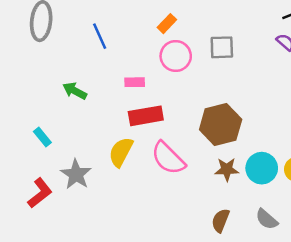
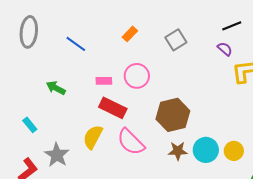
blue line: (100, 36) -> (76, 44), turned -30
gray square: (222, 47) -> (176, 40), moved, turned -30
pink circle: (176, 56) -> (137, 76), moved
red rectangle: (146, 116) -> (113, 108), turned 36

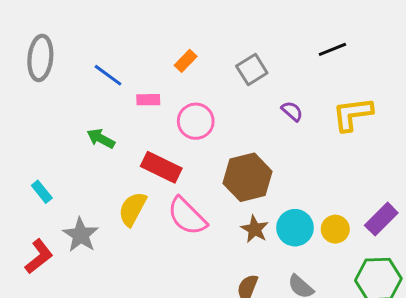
purple semicircle: (225, 49) -> (292, 111), moved
pink rectangle: (104, 81) -> (148, 100), moved
green arrow: (56, 88) -> (101, 138), moved
brown star: (178, 151) -> (255, 229), turned 30

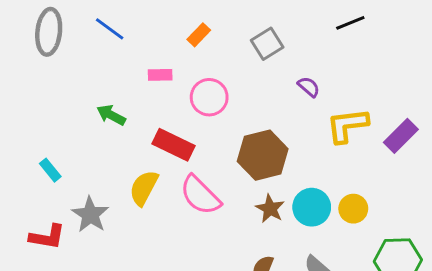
blue line: (108, 75) -> (110, 29), moved
yellow L-shape: (353, 114) -> (347, 125), moved
purple rectangle: (381, 219) -> (401, 136), moved
red L-shape: (39, 256) -> (47, 237), turned 48

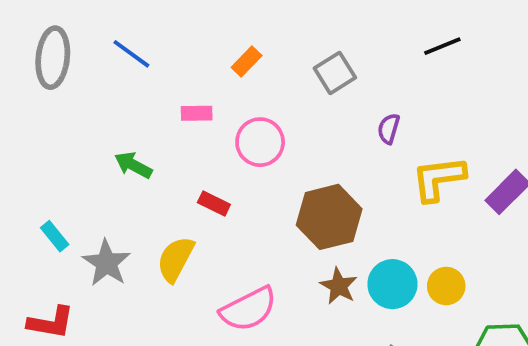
purple semicircle: (309, 87) -> (389, 129), turned -115
red rectangle: (174, 145) -> (214, 203), size x0.6
pink semicircle: (200, 195) -> (249, 309), moved, turned -72
gray star: (90, 215) -> (106, 263), moved

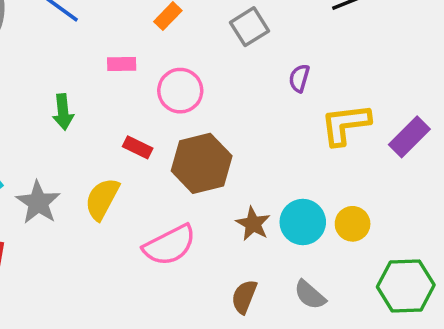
green arrow: (133, 165) -> (63, 112), turned -124
brown hexagon: (329, 217) -> (202, 163), moved

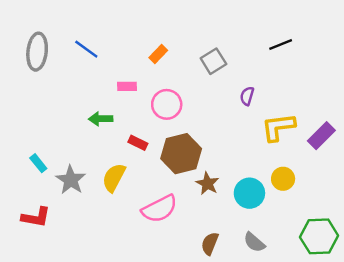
green arrow: (63, 112) -> (101, 119), moved, turned 95
brown star: (253, 224) -> (207, 184), moved
yellow circle: (353, 224) -> (283, 179), moved

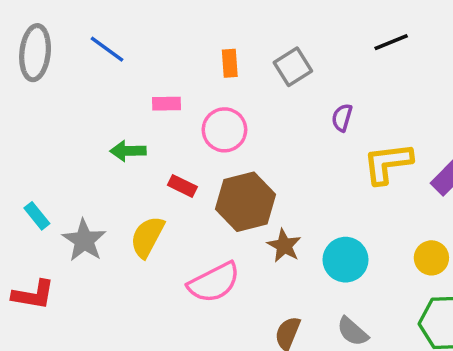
orange rectangle: (158, 54) -> (230, 63), moved, turned -48
yellow circle: (283, 179) -> (431, 258), moved

